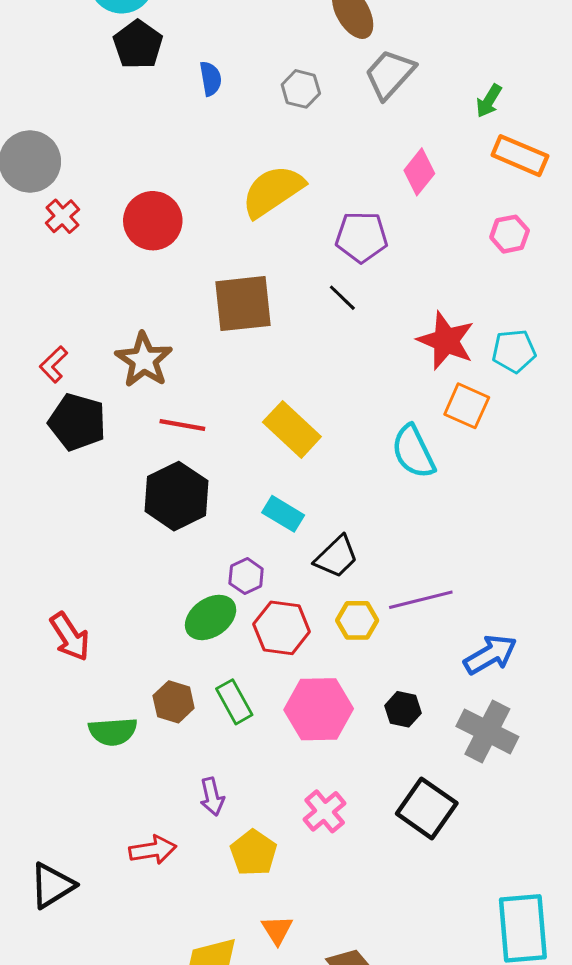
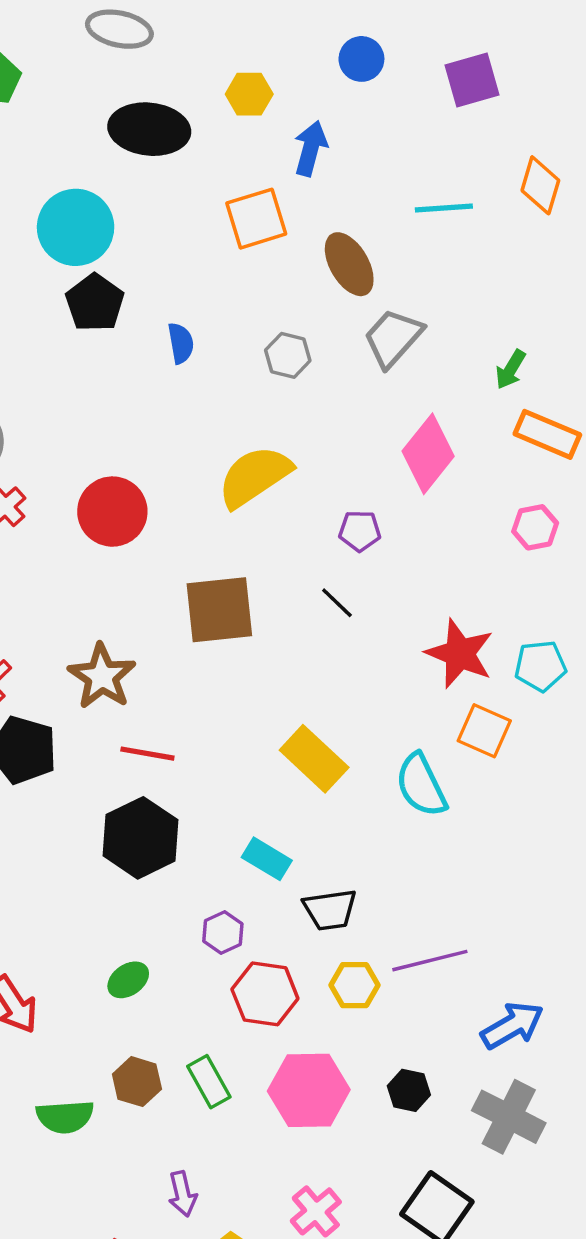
pink diamond: (419, 172) -> (428, 454), size x1.4
purple pentagon: (362, 237) -> (360, 531), size x0.7
yellow rectangle: (292, 429) -> (314, 759), moved
black trapezoid: (336, 557) -> (330, 910), turned 36
green ellipse: (211, 617) -> (128, 980), moved, size x0.7

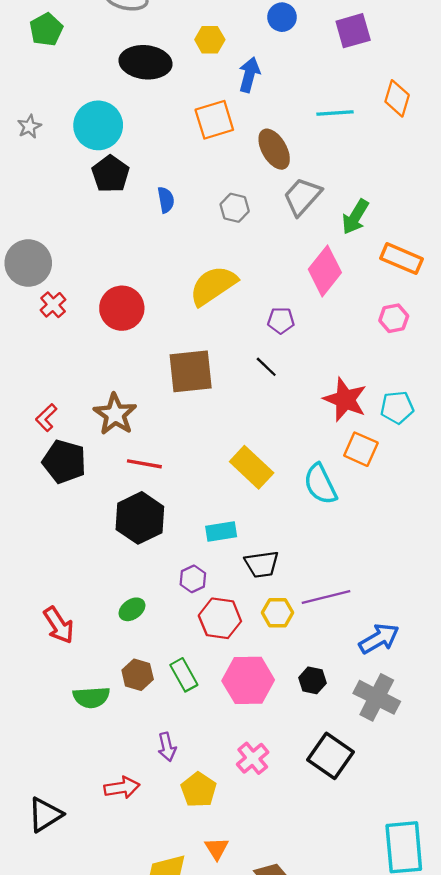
green arrow: (511, 369) -> (355, 217), moved, size x1.4
cyan rectangle: (267, 859) -> (221, 531), turned -40

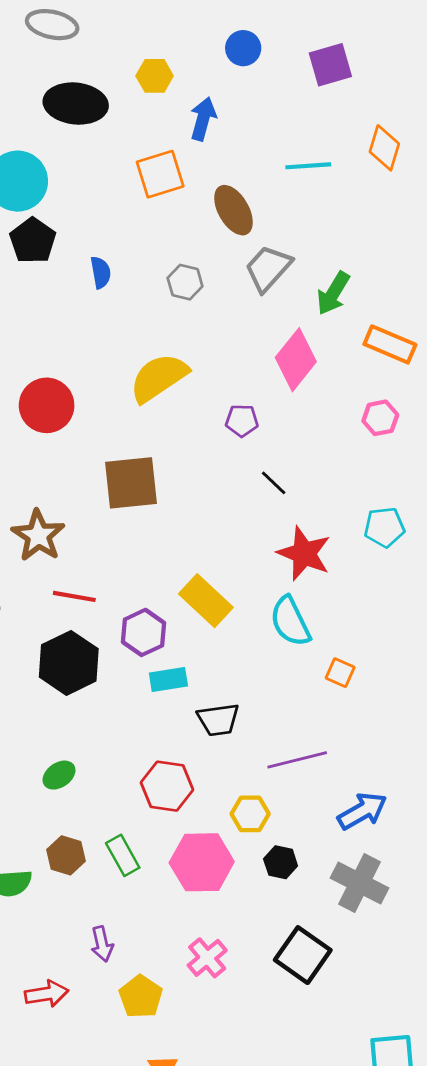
black line: (266, 367) -> (274, 483), moved
red star: (345, 400) -> (304, 554), moved
orange square: (361, 449) -> (340, 673), moved, size x0.7
purple hexagon: (193, 579) -> (143, 632), moved, size x1.4
yellow hexagon: (277, 613) -> (250, 814), moved

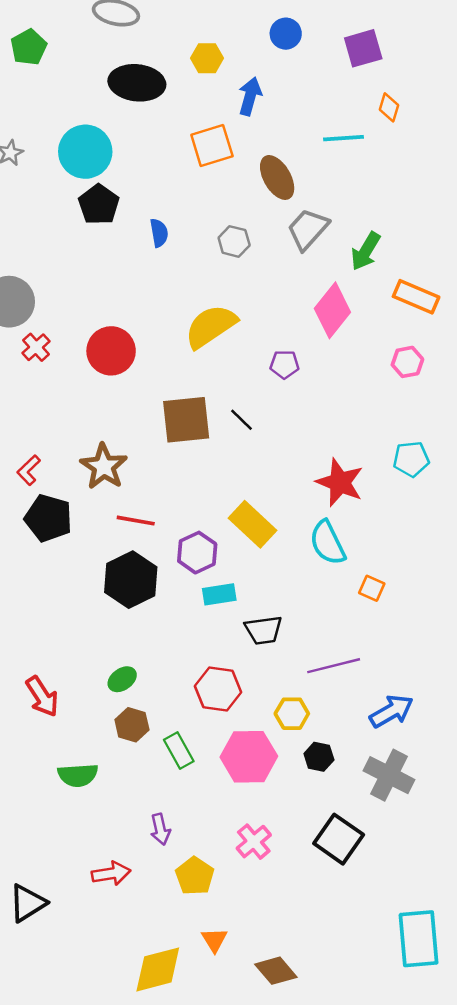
orange diamond: (384, 148) -> (389, 107), moved, size x0.7
black line: (274, 483) -> (241, 420), moved
brown hexagon: (66, 855) -> (132, 725), moved

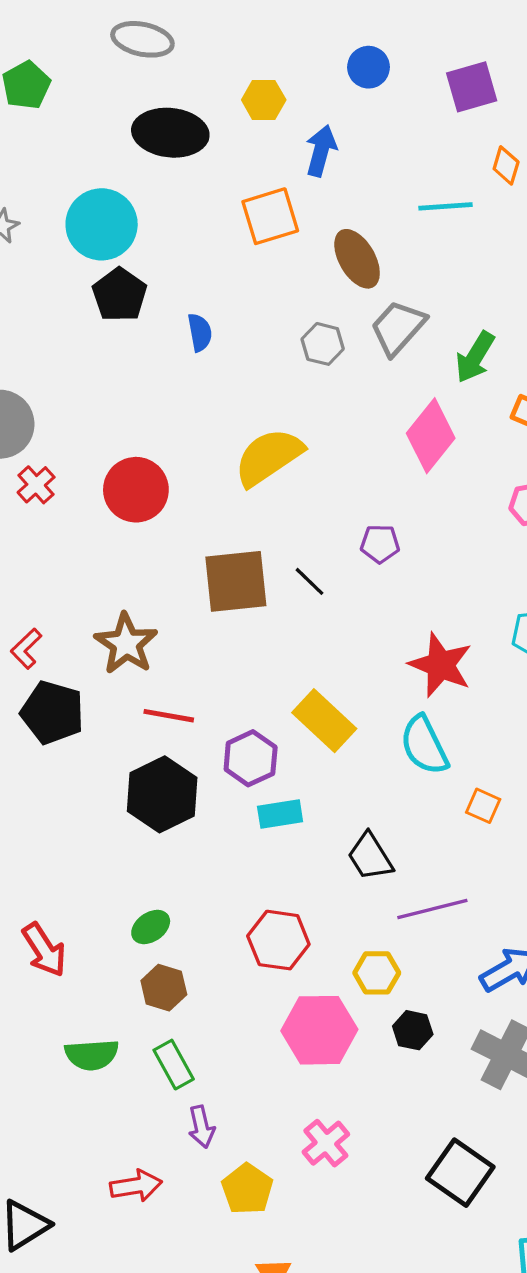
gray hexagon: (234, 241) -> (323, 344), moved
purple pentagon: (284, 364) -> (380, 544), moved
black trapezoid: (264, 630) -> (370, 857), moved, turned 66
green rectangle: (179, 751) -> (174, 1065), moved
black square: (339, 839) -> (460, 1173), moved

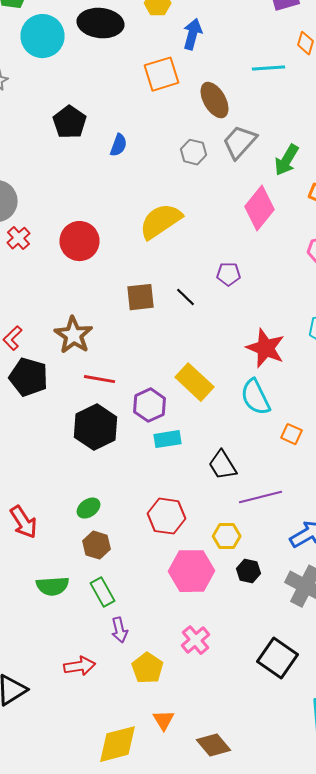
cyan circle: (102, 224) -> (42, 36), moved
blue semicircle: (200, 332) -> (118, 145), turned 30
brown square: (236, 581) -> (140, 297), size x0.7

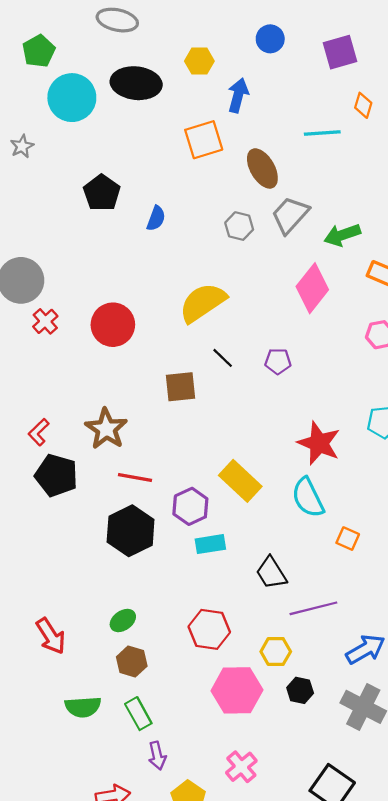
green arrow: (286, 160) -> (342, 235), turned 40
black line: (186, 297) -> (223, 358), moved

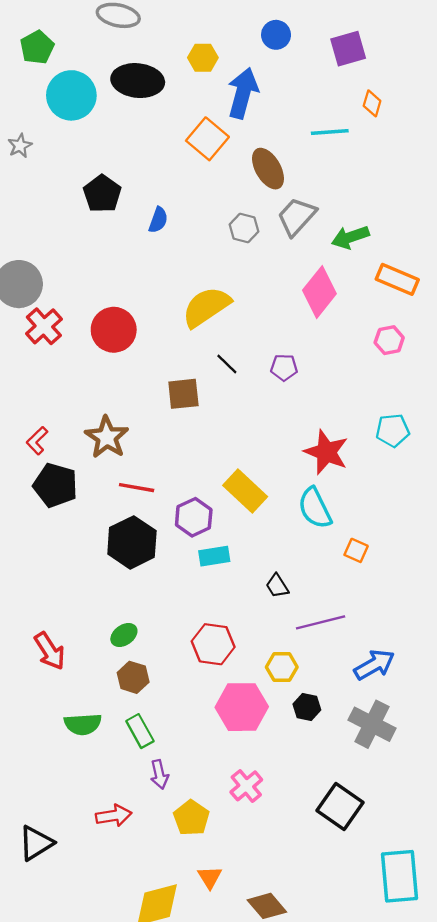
blue arrow: (238, 95) -> (243, 93), size x1.4
orange square: (204, 140) -> (207, 139), turned -33
red cross: (45, 321) -> (44, 326), size x1.4
black trapezoid: (271, 573) -> (277, 586), size x0.7

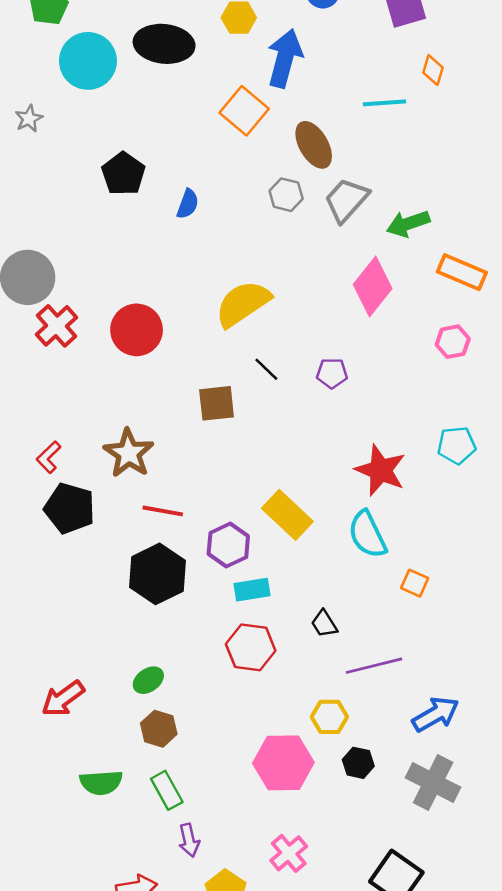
gray hexagon: (244, 228) -> (286, 195), moved
red hexagon: (213, 644) -> (251, 647), moved
red arrow: (50, 651) -> (63, 699), turned 87

